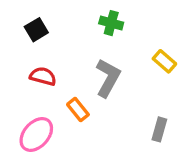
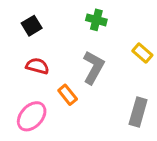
gray rectangle: (159, 129) -> (138, 112), size x1.4

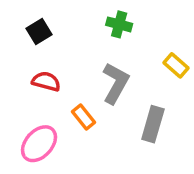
gray rectangle: (138, 112) -> (153, 124), moved

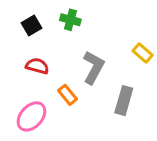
green cross: (119, 24) -> (70, 20), moved

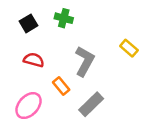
gray rectangle: (124, 101) -> (91, 104), moved, turned 30

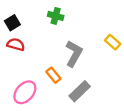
black square: (29, 23) -> (12, 23), moved
red semicircle: (34, 60) -> (16, 44), moved

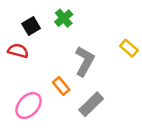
green cross: (56, 16) -> (64, 18), turned 35
black square: (12, 23) -> (31, 26), moved

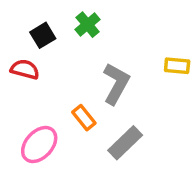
yellow rectangle: (129, 48) -> (177, 66), turned -36

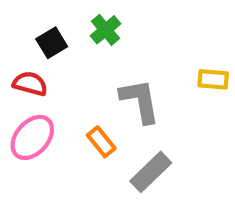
gray L-shape: (116, 84) -> (140, 101), turned -39
pink ellipse: (39, 145) -> (32, 137), moved

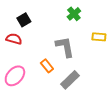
green cross: (105, 30) -> (74, 14), moved
pink ellipse: (32, 137) -> (15, 76), moved

